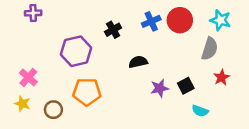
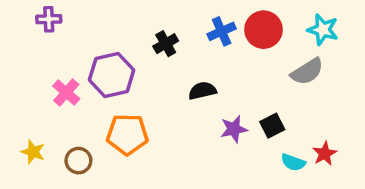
gray semicircle: (210, 49) -> (307, 72), turned 40
pink cross: (28, 77) -> (66, 92), moved
red star: (222, 77) -> (325, 154), moved

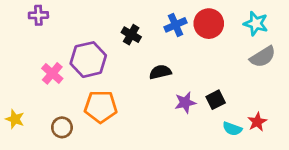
black cross: (166, 44) -> (131, 35), turned -30
gray semicircle: (307, 72) -> (263, 57), moved
yellow star: (33, 152) -> (15, 119), moved

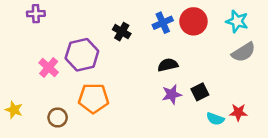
black semicircle: (160, 72) -> (168, 65), moved
red star: (257, 122) -> (238, 112), turned 30

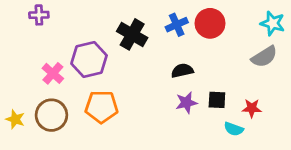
cyan star: (237, 21) -> (273, 23), moved
black cross: (122, 32) -> (132, 34), size x1.5
black square: (200, 92) -> (217, 100), turned 30
red star: (238, 112) -> (252, 108), moved
brown circle: (58, 118) -> (51, 115), moved, size x1.5

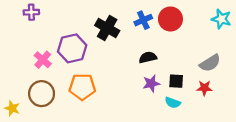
gray semicircle: (264, 57) -> (210, 63), moved
yellow star: (15, 119) -> (12, 108), moved
cyan semicircle: (234, 129) -> (173, 103), moved

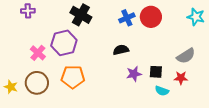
black cross: (107, 28) -> (81, 15), moved
black semicircle: (148, 57) -> (121, 50), moved
cyan semicircle: (173, 103) -> (162, 91), moved
yellow star: (12, 108) -> (11, 87), moved

